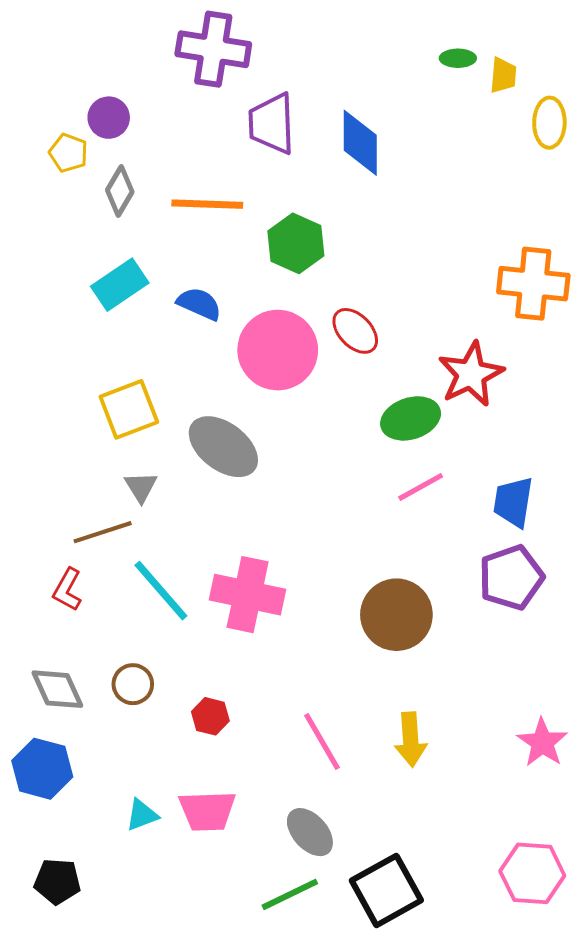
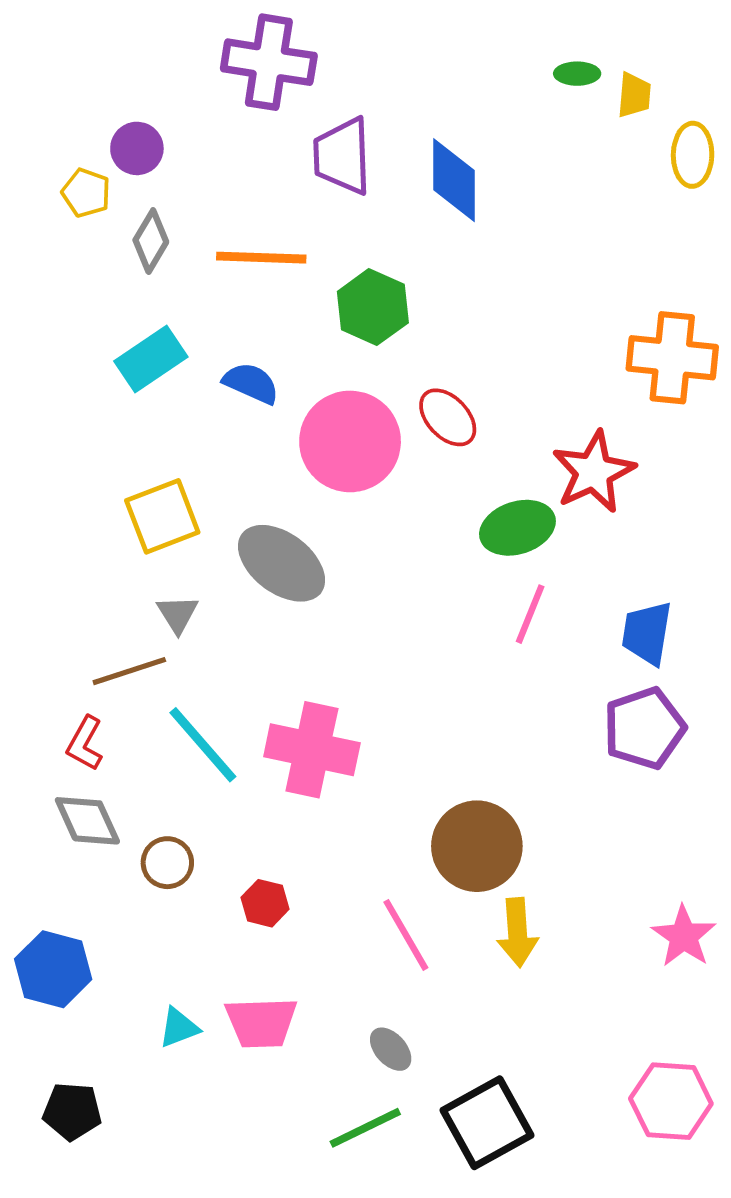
pink line: (421, 487) -> (530, 614), turned -39
brown circle: (396, 615) -> (477, 846), moved
gray diamond: (57, 689) -> (87, 821), moved
gray ellipse: (310, 832) -> (391, 1049), size x0.7

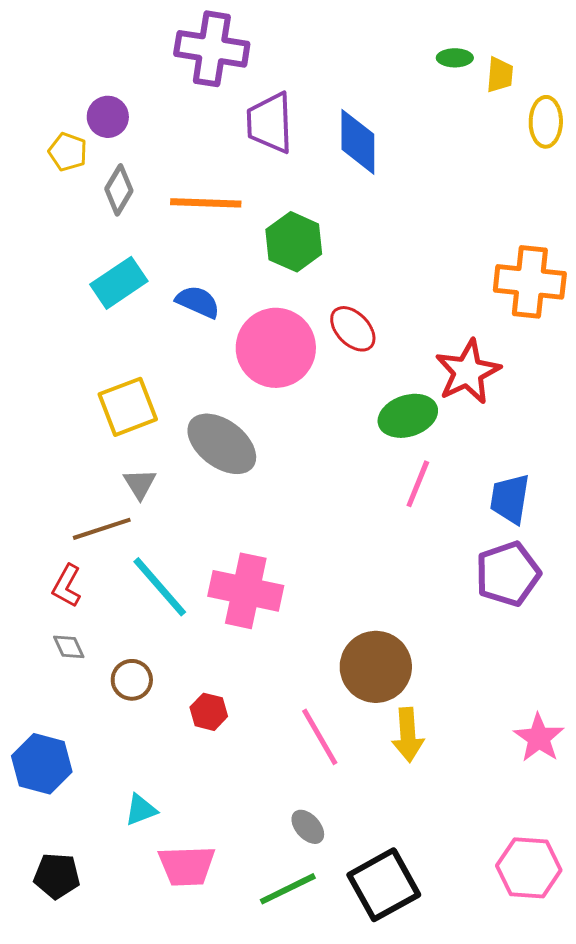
gray diamond: (87, 821) -> (69, 647), size x0.6
pink trapezoid: (261, 1022) -> (187, 866), moved

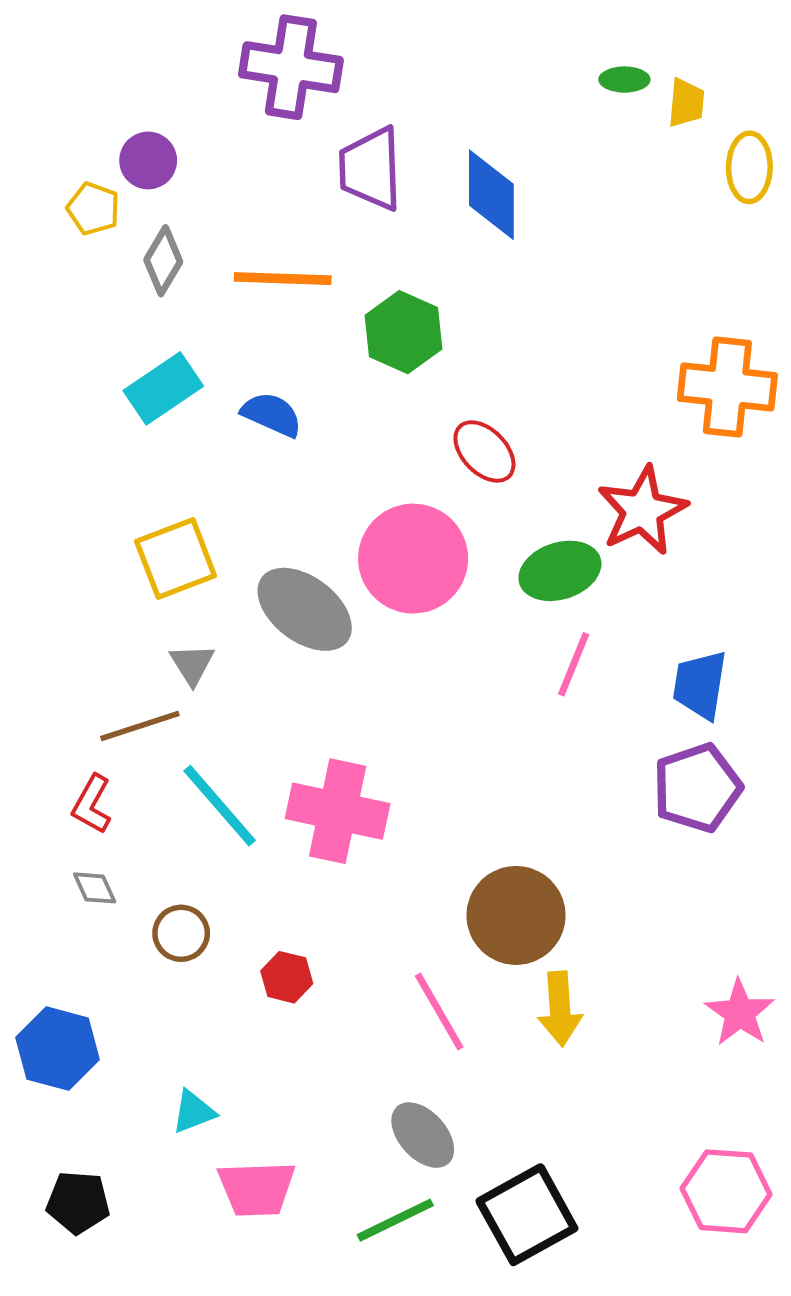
pink circle: (276, 348) -> (413, 559), moved
gray ellipse: (308, 827) -> (423, 1135), size x1.4

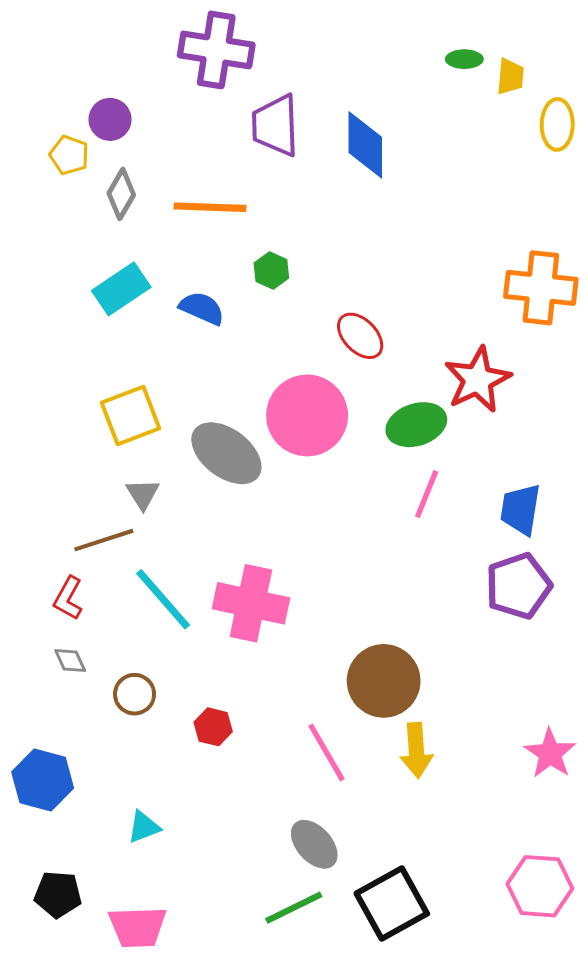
green hexagon: (403, 332) -> (271, 270), moved, size x0.6
pink trapezoid: (257, 1189) -> (138, 927), moved

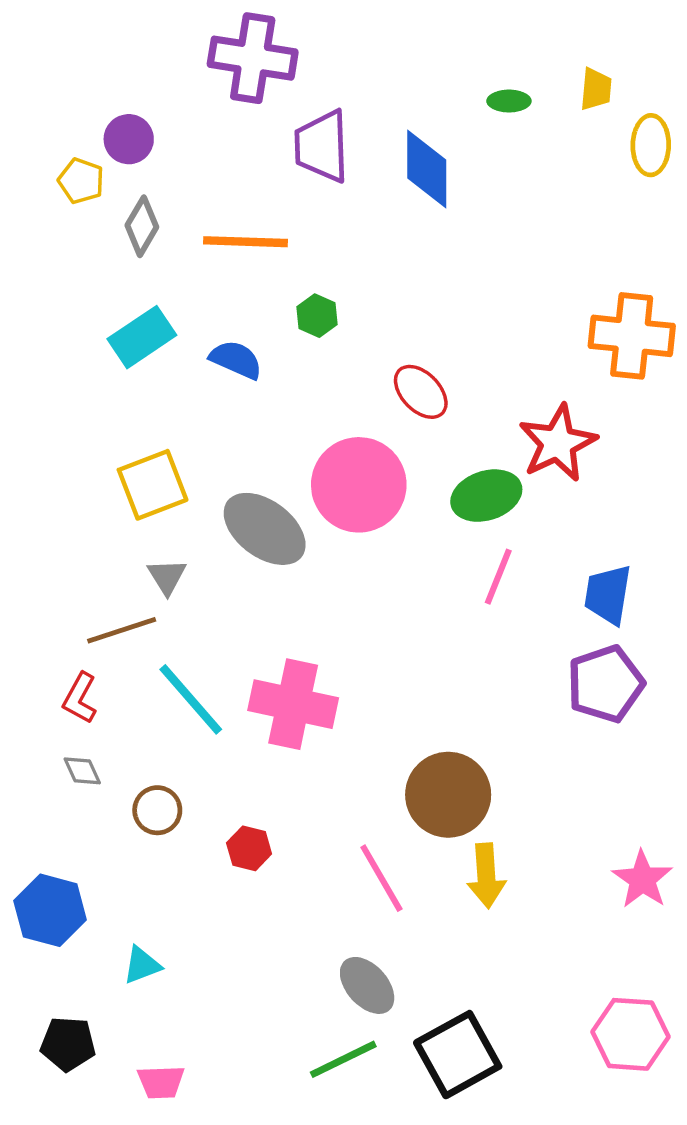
green ellipse: (464, 59) -> (509, 101), moved
cyan triangle: (144, 827) -> (142, 965), moved
pink trapezoid: (138, 927) -> (161, 1082), size x0.7

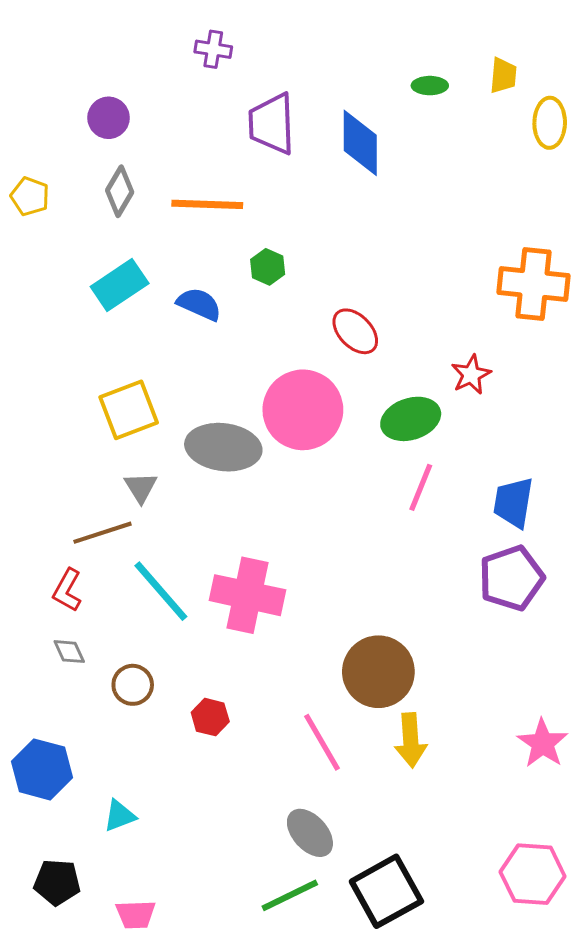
purple cross: (253, 58) -> (213, 49), size x0.5
yellow pentagon: (81, 181) -> (30, 196), moved
red star: (558, 443) -> (471, 375), size x0.6
gray ellipse: (265, 529) -> (223, 447), turned -30

